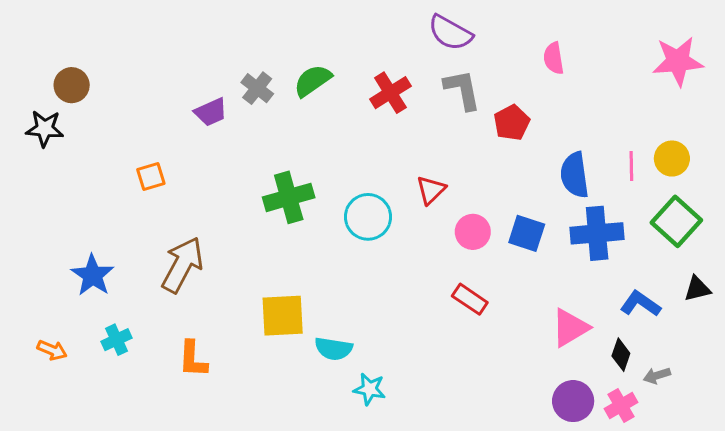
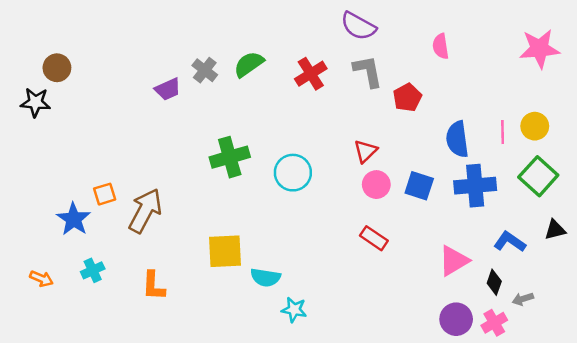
orange square: (151, 176) -> (105, 194), moved
red triangle: (431, 190) -> (366, 151), moved

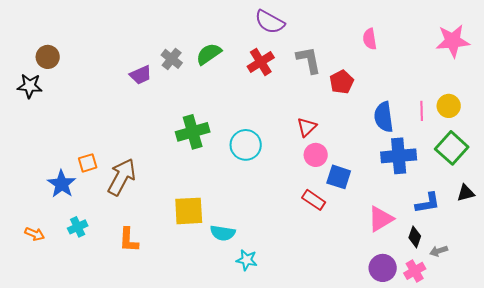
purple semicircle: (358, 26) -> (270, 22), moved
blue square: (419, 186) -> (339, 177), moved
blue L-shape: (510, 242) -> (428, 203), turned 136

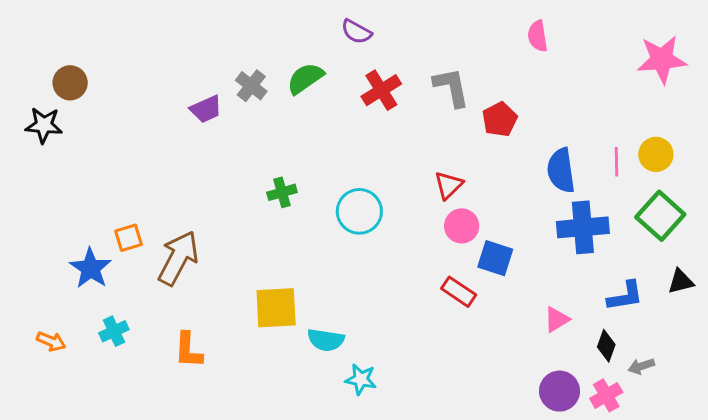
purple semicircle: (270, 22) -> (356, 32), moved, size x0.7
pink semicircle: (370, 39) -> (538, 36), moved
green cross: (193, 132) -> (282, 192), size x0.6
pink triangle: (381, 219) -> (557, 319), size x0.7

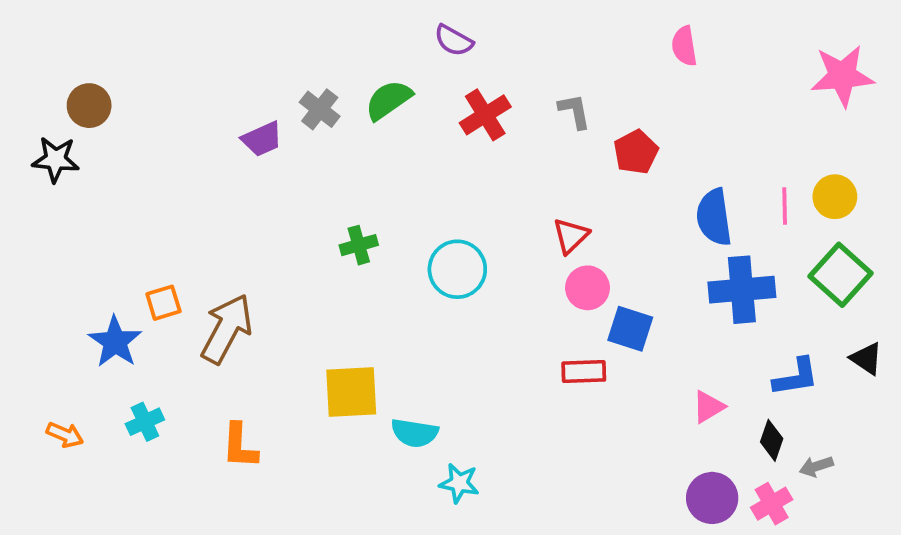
gray L-shape: (451, 87) -> (574, 111), size x0.7
black triangle: (681, 281) -> (866, 359), turned 48
red rectangle: (459, 292) -> (584, 372), turned -36

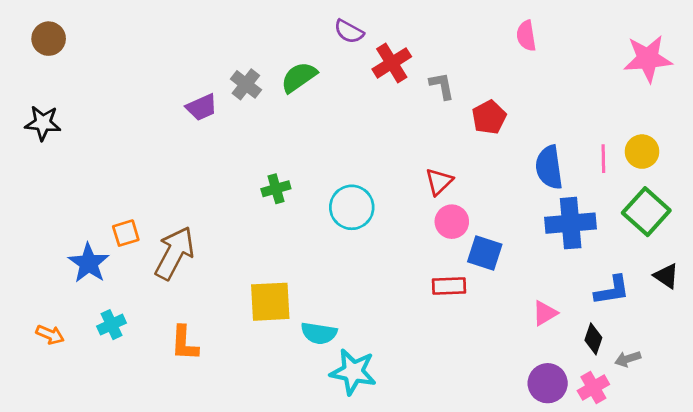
brown circle: (89, 106) -> (49, 39), moved
red cross: (485, 115) -> (392, 63), moved
cyan star: (459, 483) -> (353, 372), size x1.5

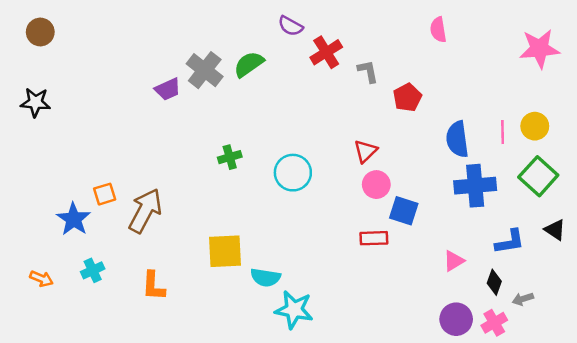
gray cross: (246, 84) -> (205, 70), size x1.4

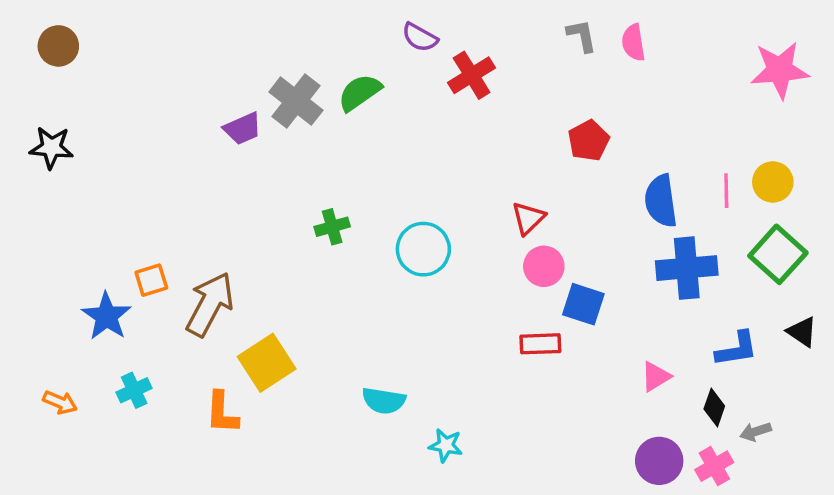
gray L-shape: (368, 71) -> (582, 36), moved
yellow square: (225, 251) -> (267, 363), moved, turned -30
cyan star: (294, 310) -> (446, 445), moved, size x0.6

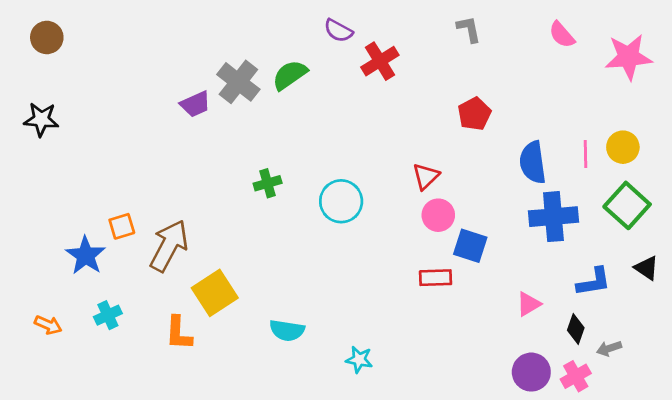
pink semicircle: (633, 43) -> (562, 35), moved, turned -32
cyan semicircle: (384, 401) -> (287, 330), moved

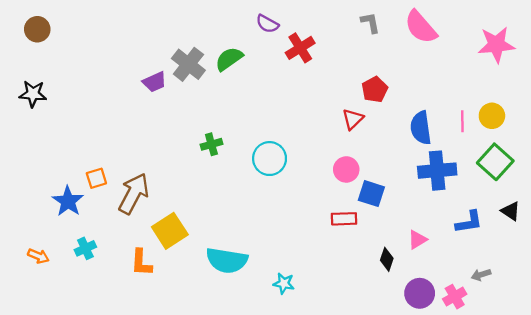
pink semicircle: (562, 35) -> (421, 27), moved, size x1.6
red triangle: (426, 176) -> (353, 119), moved
black diamond: (576, 329) -> (387, 259), moved
cyan semicircle: (287, 330) -> (227, 260), size x1.5

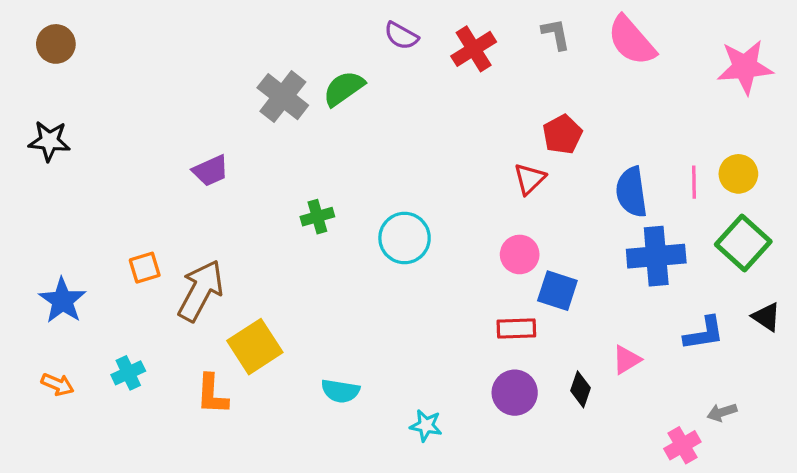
red cross: (300, 48) -> (474, 49), moved
purple trapezoid: (154, 82) -> (210, 171), moved
blue star: (68, 201) -> (62, 301), moved
cyan semicircle: (227, 260) -> (340, 391), size x0.6
purple circle: (420, 293) -> (515, 393), moved

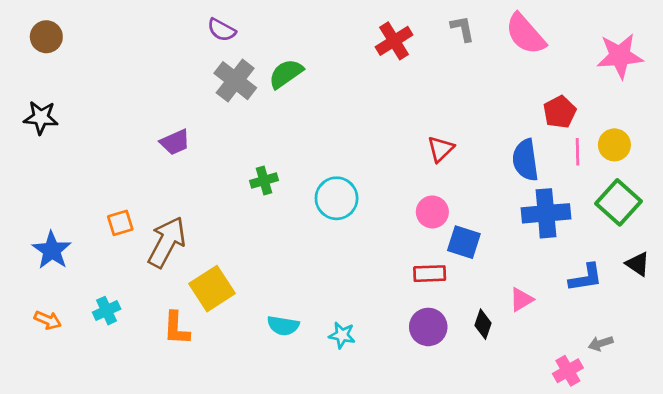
purple semicircle: (401, 36) -> (222, 30), moved
red pentagon: (562, 134) -> (560, 112), moved
cyan star: (426, 426) -> (342, 335), moved

